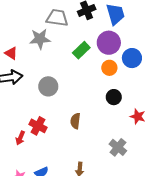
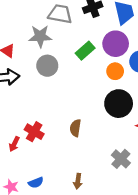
gray circle: (48, 86) -> (47, 66), moved
black circle: (114, 97) -> (119, 104), size x1.6

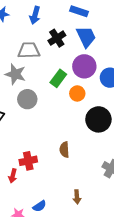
gray star: (40, 36) -> (15, 74), turned 30
orange circle: (115, 71) -> (77, 93), moved
red cross: (34, 132) -> (28, 161), turned -30

